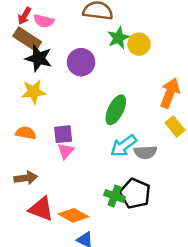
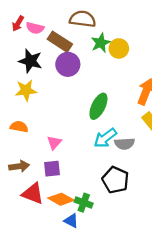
brown rectangle: (27, 39) -> (60, 42), moved
purple square: (63, 134) -> (52, 169), moved
green cross: (115, 196) -> (84, 203), moved

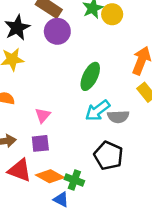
black star: (30, 61) -> (17, 28), turned 30

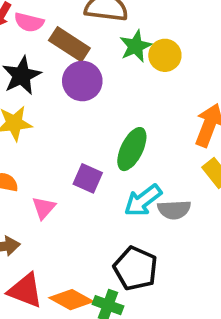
pink triangle: (43, 115) -> (44, 208), moved
purple square: (40, 143) -> (88, 178), moved, turned 30
black pentagon: (109, 156) -> (136, 268), moved

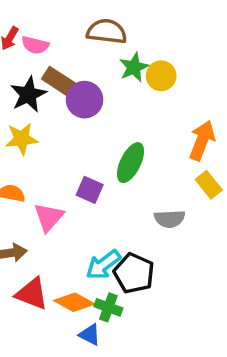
brown rectangle: (69, 44) -> (61, 83), moved
cyan arrow: (143, 200) -> (103, 265), moved
pink triangle: (44, 208) -> (49, 217), size x1.4

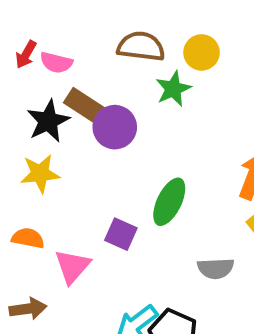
yellow circle: (161, 76) -> (202, 52), moved

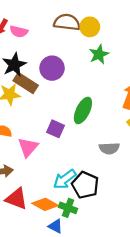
yellow circle: (202, 52) -> (90, 27), moved
green star: (173, 89) -> (99, 54), moved
brown rectangle: (87, 107) -> (26, 83), moved

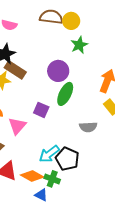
purple circle: (52, 68) -> (58, 71), moved

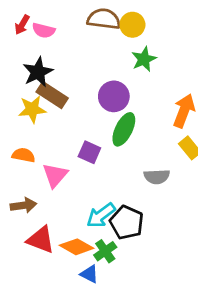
green cross: (52, 179) -> (105, 251), turned 35

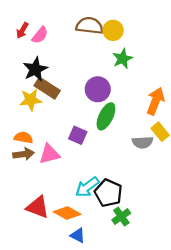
pink semicircle: (44, 30) -> (40, 35), turned -66
pink triangle: (55, 175) -> (49, 154), turned 35
gray semicircle: (157, 177) -> (143, 142), moved
brown arrow: (24, 205) -> (24, 154), moved
green cross: (105, 251) -> (121, 217), moved

